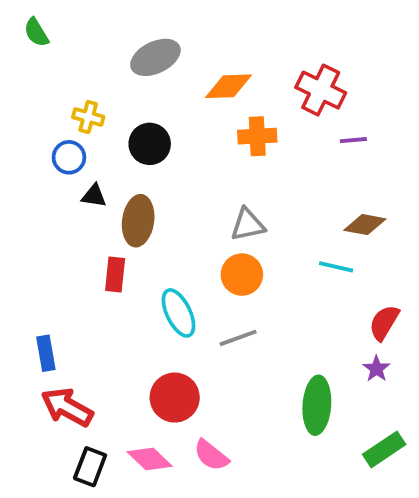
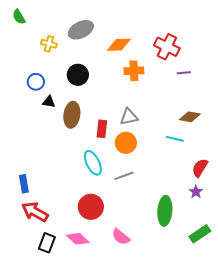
yellow cross: (88, 117) -> (49, 44), moved
red rectangle: (115, 275) -> (102, 129), moved
pink semicircle: (211, 455) -> (121, 237), moved

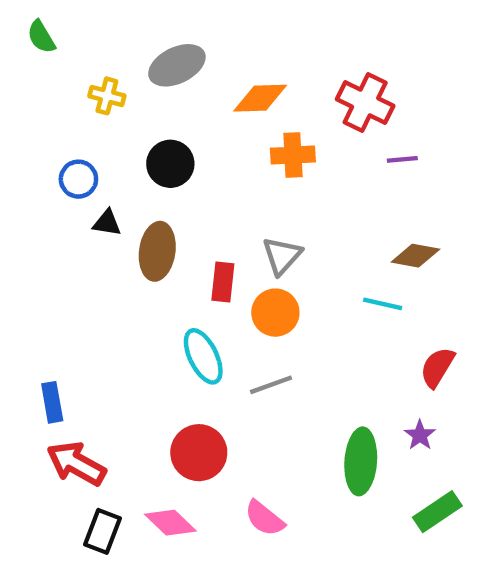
gray triangle: (129, 117) -> (282, 256), turned -36
purple star: (196, 192) -> (420, 435), moved

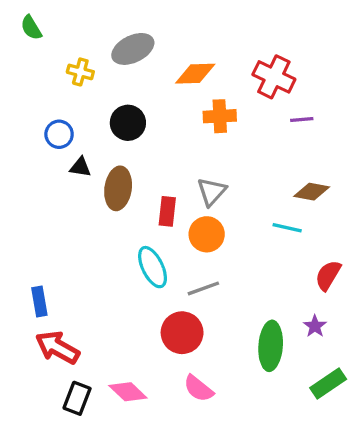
red circle: (199, 453) -> (182, 333), moved

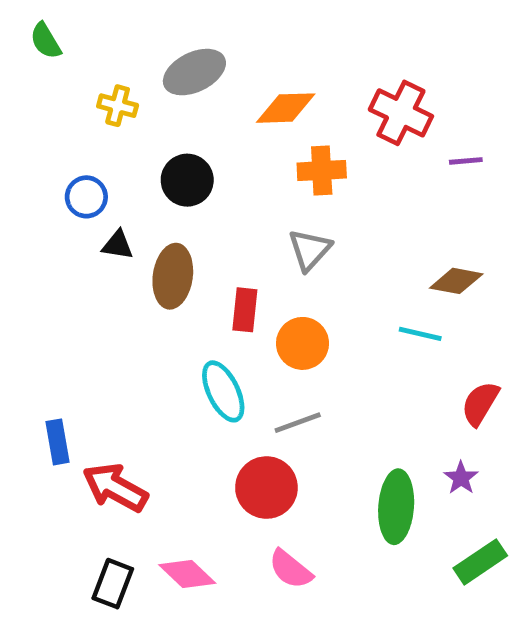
purple line: (302, 119) -> (466, 161), moved
gray triangle: (212, 192) -> (310, 250), moved
red arrow: (57, 347) -> (115, 488), moved

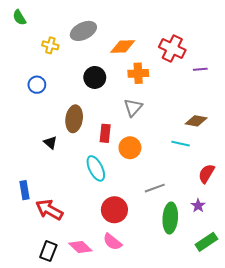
black circle: (187, 180) -> (95, 77), moved
black triangle: (118, 245) -> (50, 143), moved, turned 32
gray line: (298, 423) -> (155, 188), moved
pink semicircle: (290, 569) -> (112, 242), moved

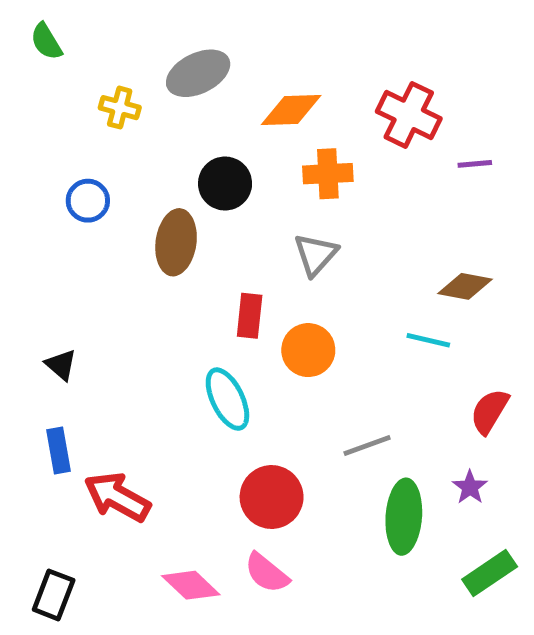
brown ellipse: (74, 119) -> (176, 242), moved
black triangle: (50, 143) -> (61, 365), moved
black rectangle: (48, 251) -> (54, 595), moved

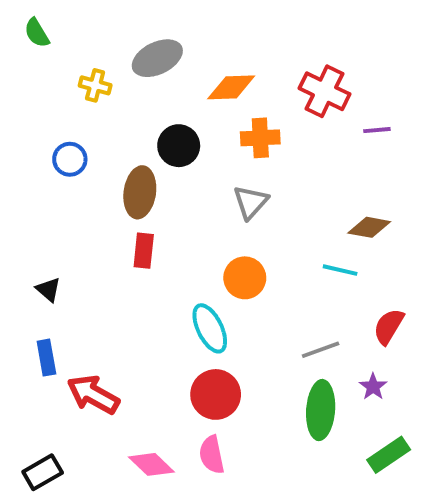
red rectangle: (250, 316) -> (144, 251), moved
cyan ellipse: (227, 399) -> (210, 328), moved
gray line: (367, 446) -> (321, 350), moved
pink semicircle: (267, 573) -> (212, 455), turned 39
black rectangle: (54, 595) -> (43, 472), turned 39

